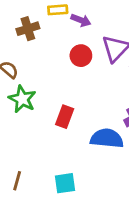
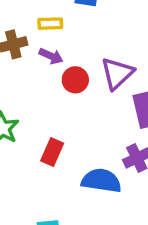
purple arrow: (81, 20) -> (51, 56), moved

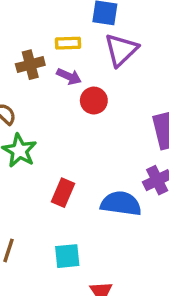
purple triangle: (117, 73) -> (121, 50), moved
red rectangle: (52, 152) -> (63, 193), moved

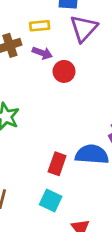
red rectangle: (63, 193) -> (57, 164), moved
cyan square: (67, 256) -> (51, 200), turned 35

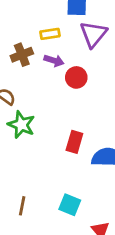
red rectangle: (57, 164) -> (74, 142), moved

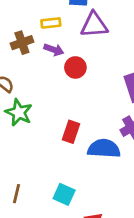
purple triangle: (93, 34) -> (94, 25), turned 44

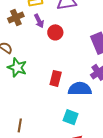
purple arrow: (54, 50) -> (39, 21), turned 48
cyan square: (64, 194) -> (71, 117), moved

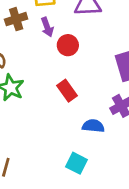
red rectangle: (56, 78) -> (67, 91), moved, turned -56
blue semicircle: (80, 89) -> (93, 126), size x0.7

